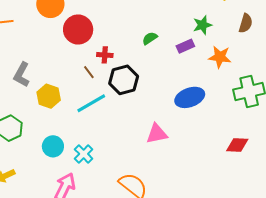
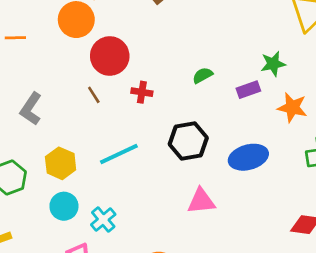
brown line: (89, 72) -> (94, 95), moved
black hexagon: (124, 80) -> (188, 141), moved
yellow hexagon: (49, 96) -> (61, 163), moved

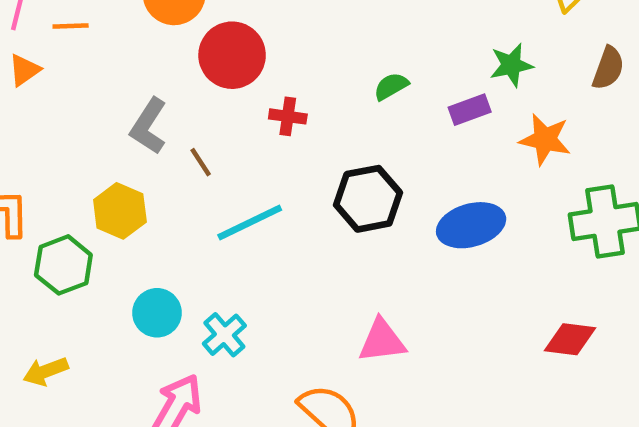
brown line: (94, 95) -> (201, 162), moved
gray L-shape: (31, 109) -> (149, 126), moved
yellow hexagon: (61, 163) -> (120, 211), moved
pink triangle: (201, 201) -> (382, 341), moved

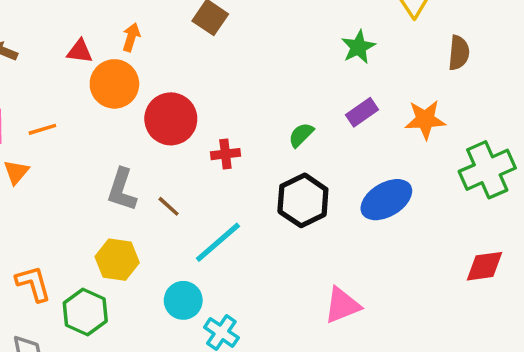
green star: (511, 65) -> (358, 47), moved
green semicircle: (391, 86) -> (301, 135), moved
cyan circle: (157, 313) -> (183, 300), moved

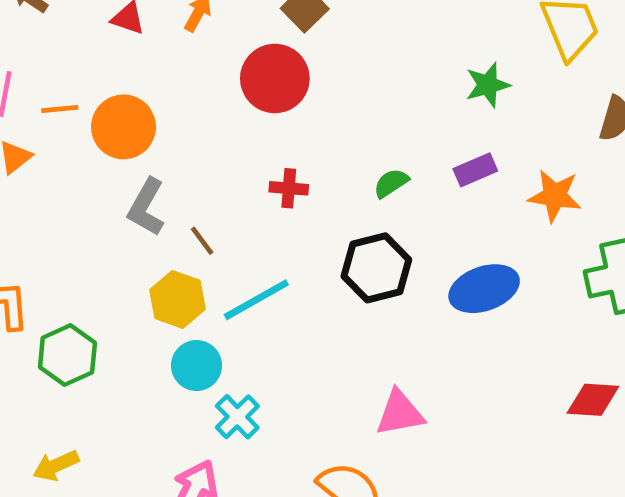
orange circle: (114, 84) -> (124, 127), moved
red circle: (171, 119) -> (275, 78), moved
yellow hexagon: (117, 260) -> (178, 299), moved

